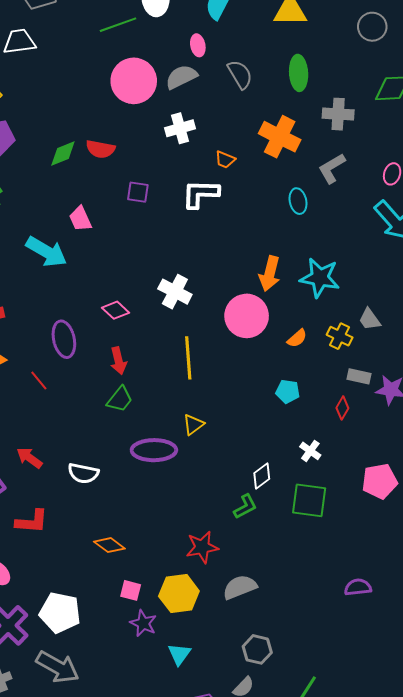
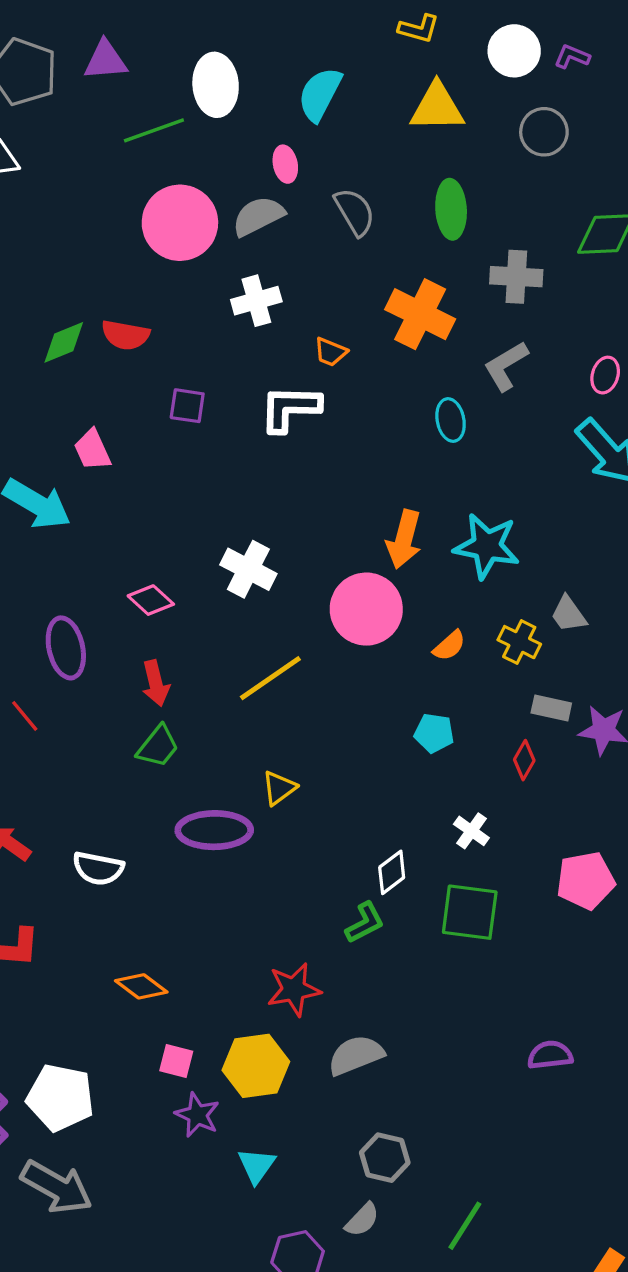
gray circle: (372, 27) -> (544, 132), moved
yellow line: (188, 358) -> (270, 678), turned 60

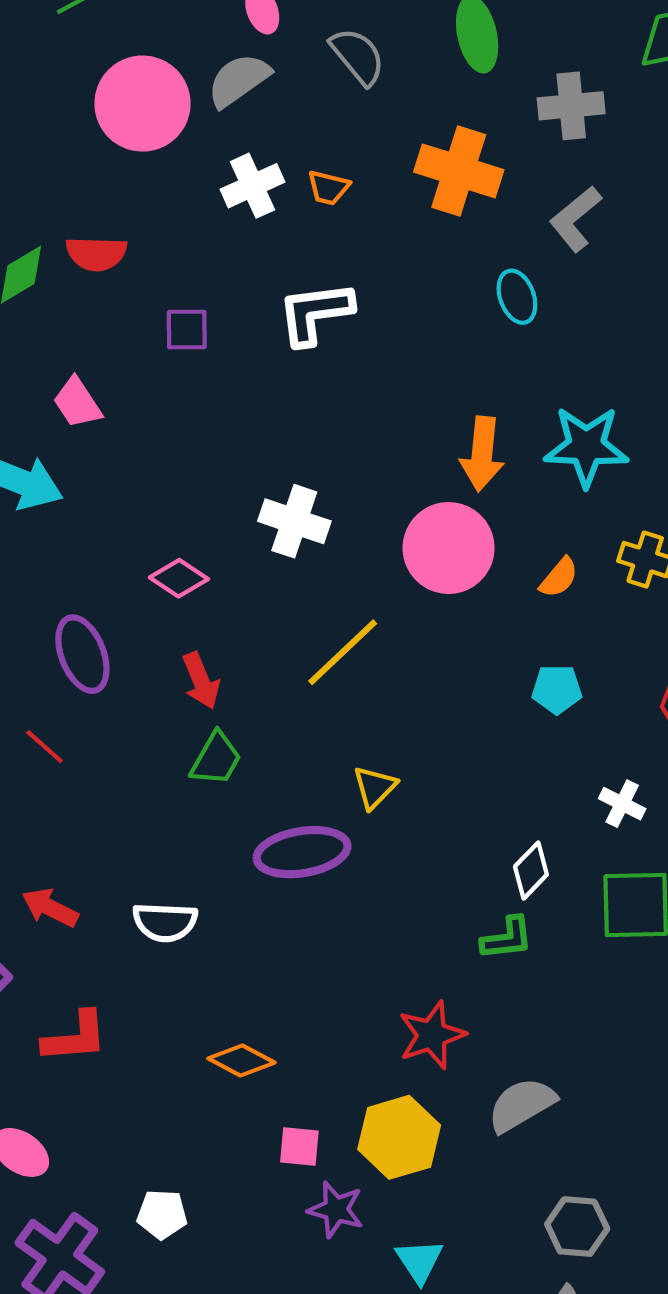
orange trapezoid: (331, 352) -> (328, 188), moved
green L-shape: (365, 923) -> (507, 938), turned 30
white pentagon: (60, 1098) -> (162, 1214), size x0.6

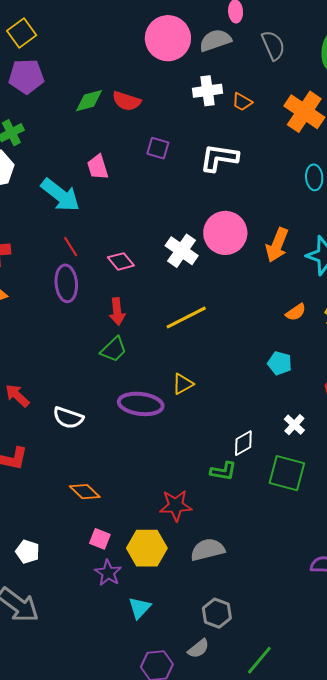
pink circle: (449, 548) -> (225, 233), moved
red line: (45, 747) -> (71, 247), moved

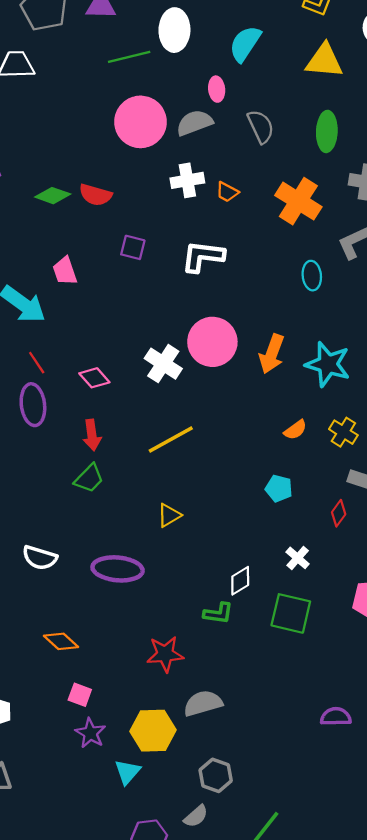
green diamond: (89, 101) -> (53, 196), turned 36
purple ellipse: (141, 404) -> (118, 569), moved
yellow hexagon: (147, 548) -> (153, 731), moved

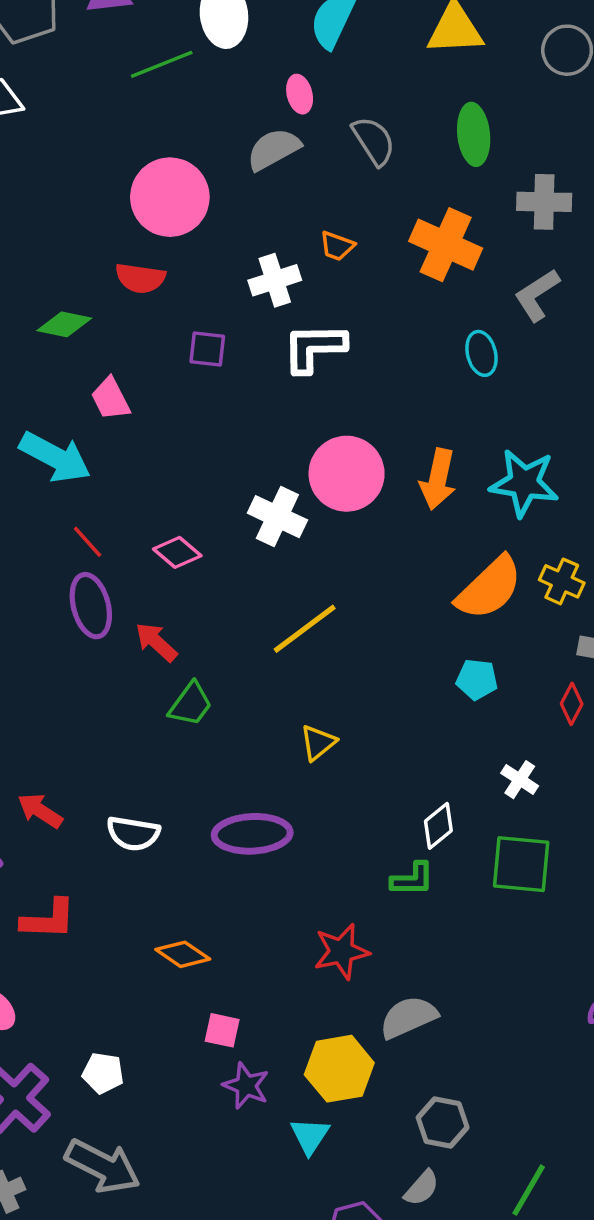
pink circle: (140, 122) -> (170, 197), moved
white cross: (187, 180) -> (275, 280), moved
green diamond: (53, 196) -> (64, 324), moved
orange semicircle: (295, 430) -> (489, 588), size x2.0
red arrow: (92, 435) -> (156, 642), moved, turned 148

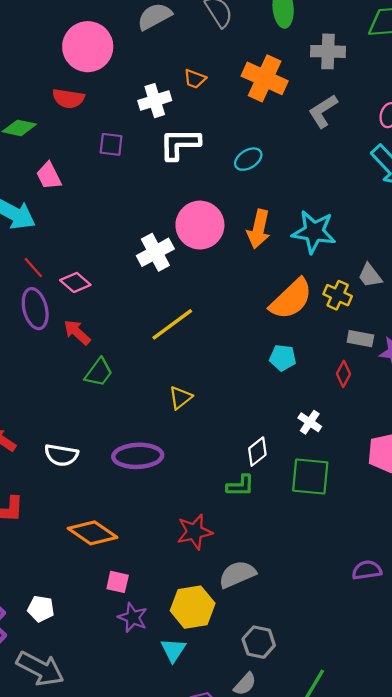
cyan ellipse: (481, 353) -> (248, 159), moved, turned 72
white cross: (277, 517) -> (155, 252), turned 36
pink diamond: (177, 552) -> (75, 282), moved
orange diamond: (183, 954) -> (93, 533), size x1.4

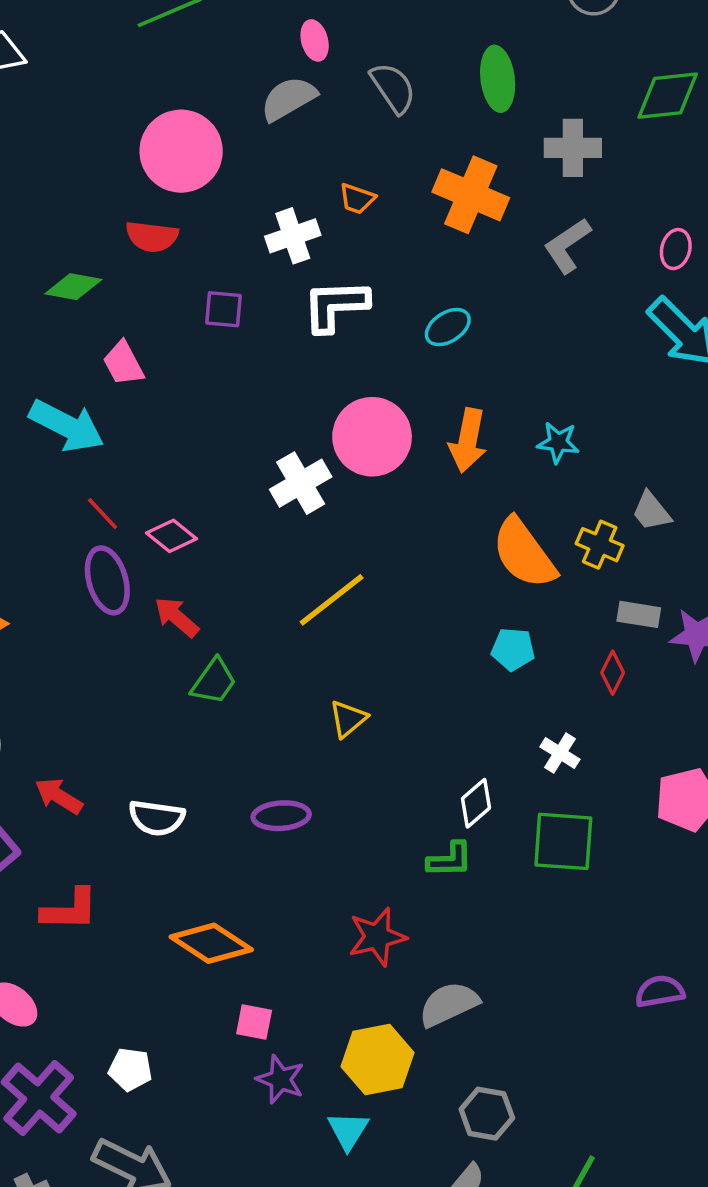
cyan star: (314, 232) -> (558, 442), size x0.6
orange semicircle: (291, 299) -> (524, 553), turned 99
purple ellipse: (138, 456) -> (281, 816), size x0.7

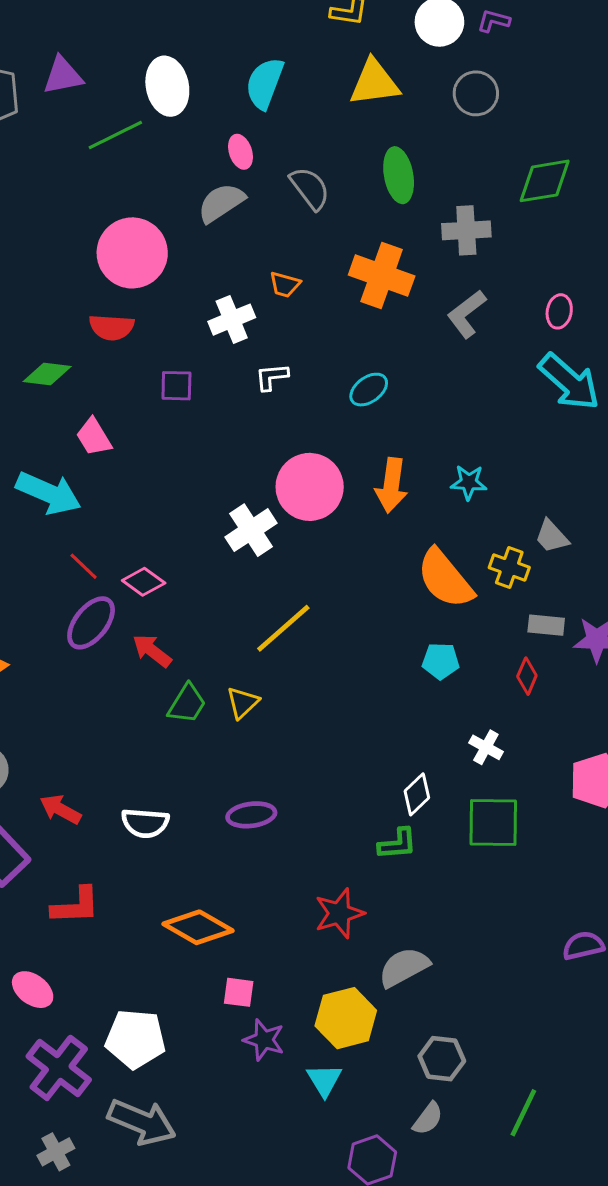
white L-shape: (335, 306) -> (272, 377), size x0.6
purple ellipse: (107, 580) -> (91, 623), turned 58
yellow triangle: (348, 719) -> (243, 703), moved
white pentagon: (130, 1069) -> (135, 1039), size x1.6

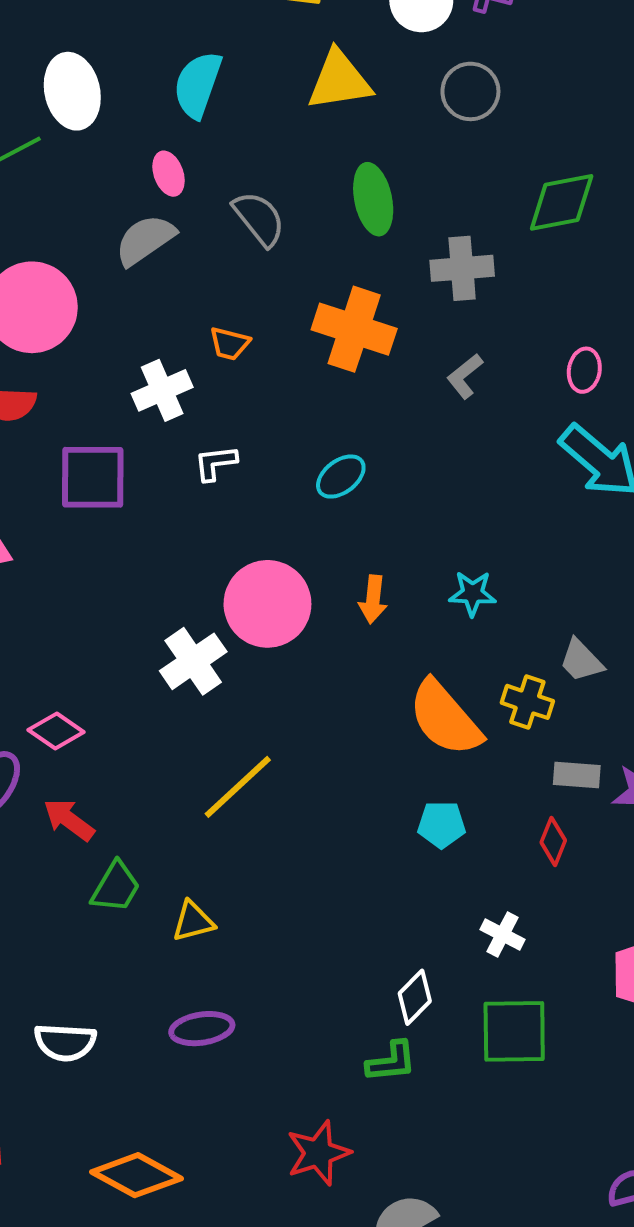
gray L-shape: (467, 314) -> (465, 376), size x0.7
purple square: (176, 386) -> (93, 477), size x1.6
orange arrow: (392, 485) -> (373, 599), size x0.7
yellow triangle: (243, 703) -> (193, 921), moved, turned 30

